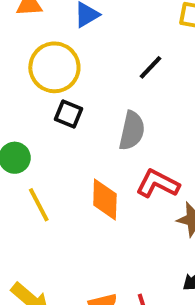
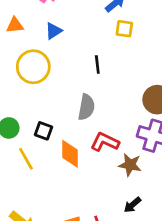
black line: (151, 67) -> (97, 65), turned -48
black square: (69, 114) -> (43, 131), moved

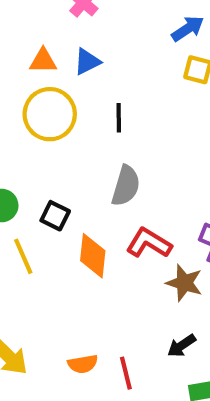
orange triangle: (15, 25) -> (43, 61), moved
black line: (97, 65) -> (119, 118), moved

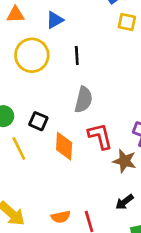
orange triangle: (43, 61) -> (15, 15), moved
red L-shape: (149, 243) -> (100, 136), turned 48

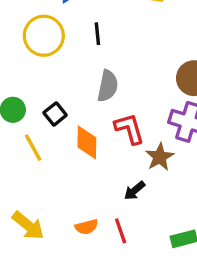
black square: (38, 121) -> (55, 114), turned 30
brown star: (124, 161) -> (160, 157), turned 30
black arrow: (124, 202) -> (135, 191), moved

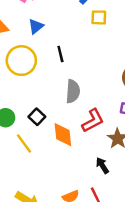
red L-shape: (129, 129) -> (93, 121), turned 85
black arrow: (135, 191) -> (102, 165), turned 105

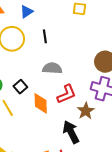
gray semicircle: (73, 91) -> (52, 68), turned -96
black arrow: (102, 165) -> (71, 132), size x1.6

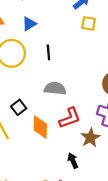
black arrow: (71, 132) -> (73, 161), size x0.6

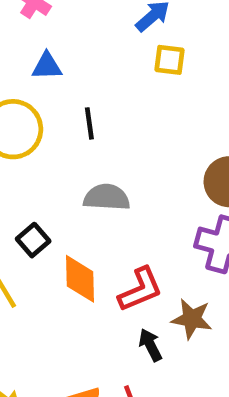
blue triangle: (29, 24) -> (47, 66), turned 32
red L-shape: (70, 118) -> (140, 289), moved
brown star: (90, 138) -> (192, 319), moved, turned -30

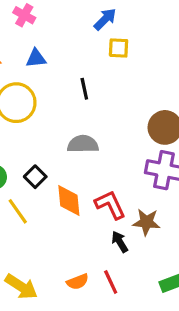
black line: (89, 123) -> (84, 89), moved
red L-shape: (140, 289) -> (110, 205), turned -88

